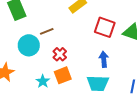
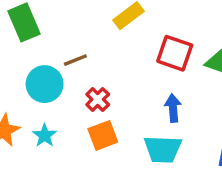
cyan star: (43, 81) -> (45, 135), moved

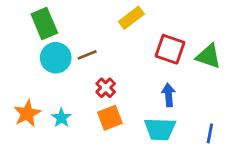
cyan circle: (45, 84) -> (56, 58), moved

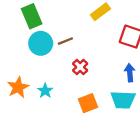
orange square: (110, 118) -> (88, 103), moved

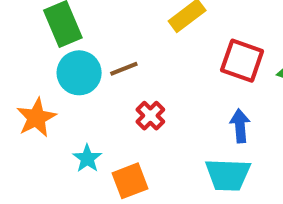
orange star: (18, 87) -> (36, 118), moved
orange square: (88, 103) -> (130, 181), moved

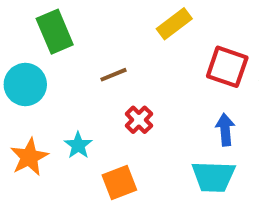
cyan circle: (79, 73) -> (25, 85), moved
orange star: (36, 118) -> (29, 157), moved
cyan star: (87, 158) -> (78, 145), moved

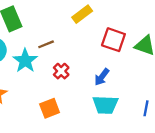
blue arrow: (225, 130) -> (102, 77), moved, turned -138
cyan star: (78, 145) -> (25, 61), moved, size x1.5

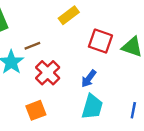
red cross: (61, 71) -> (48, 73), size x1.5
cyan trapezoid: (105, 105) -> (92, 107), turned -76

